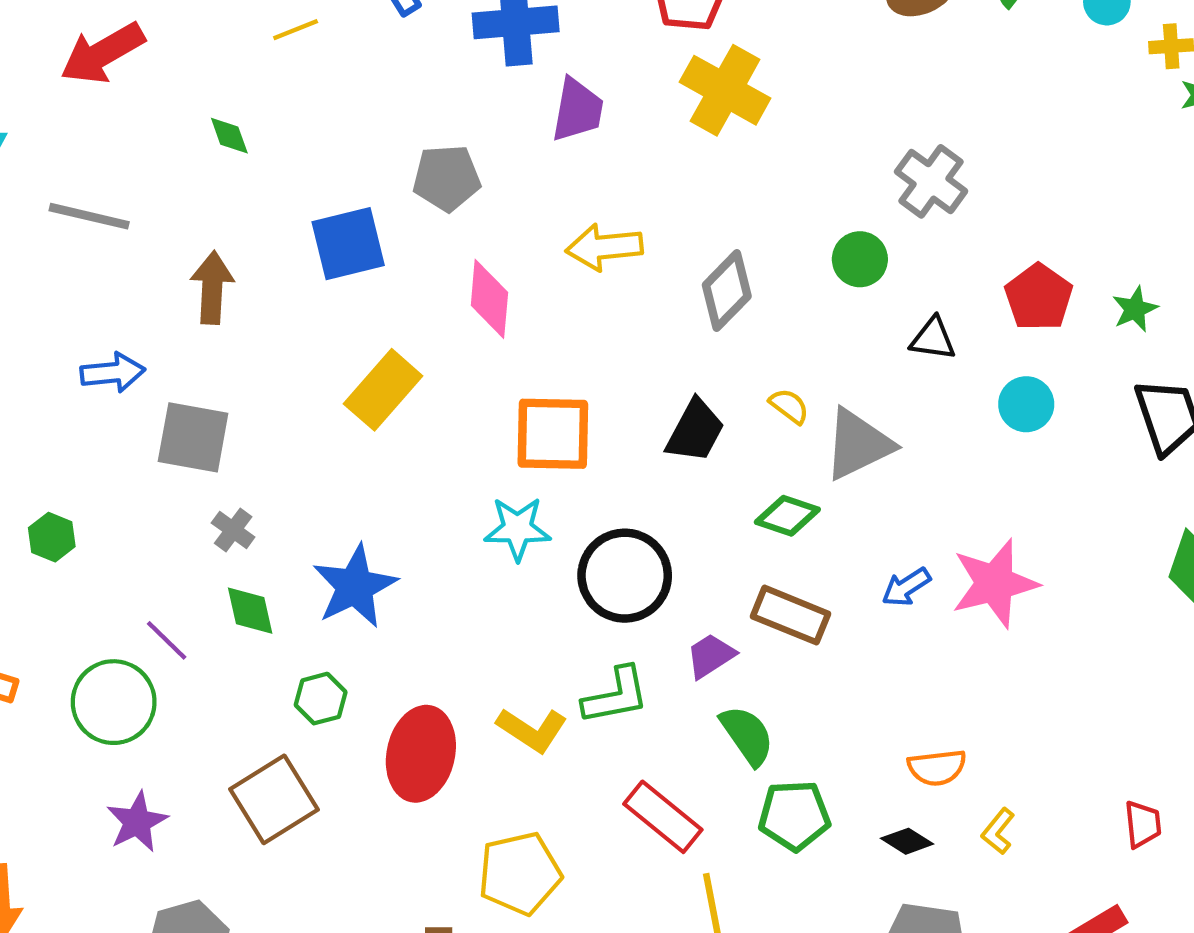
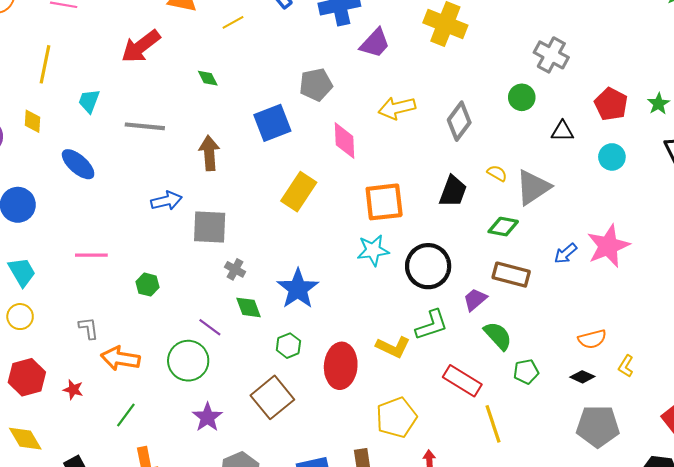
purple trapezoid: (577, 110) -> (375, 43), turned 40
green pentagon: (794, 816) -> (526, 372), size x0.7

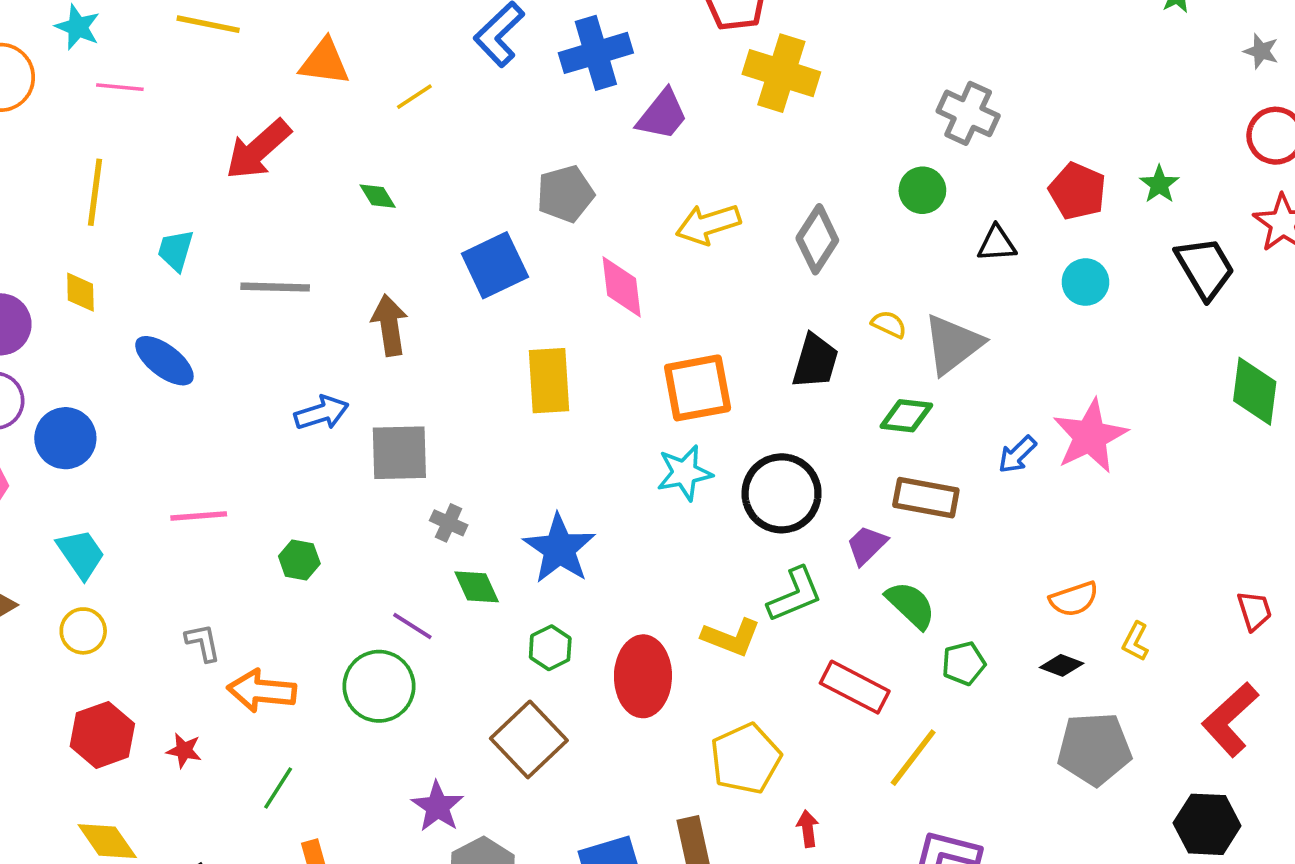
yellow rectangle: (299, 192) -> (549, 381), turned -33
purple star: (207, 417) -> (438, 807), moved
yellow line: (493, 424) -> (913, 758), turned 60

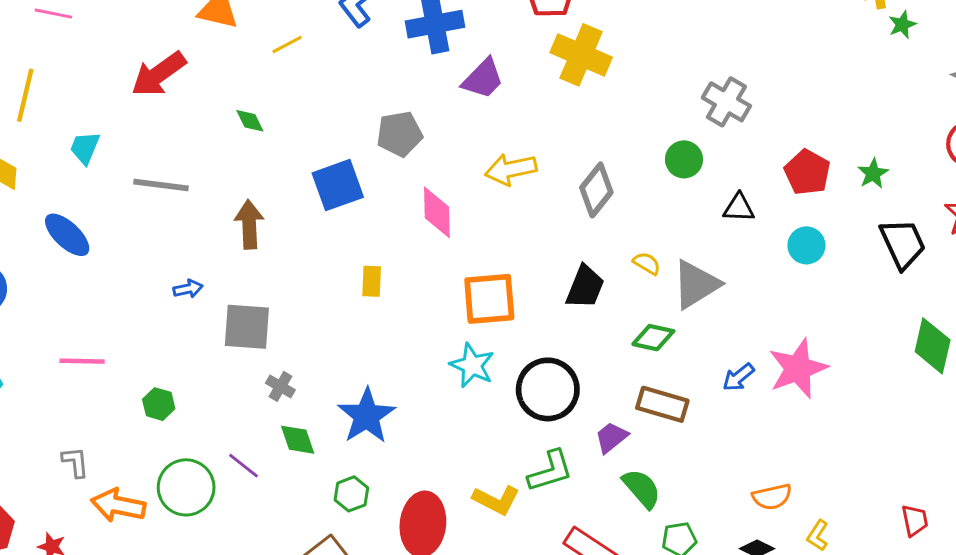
yellow rectangle: (549, 381) -> (372, 281), size x0.6
blue arrow: (322, 413) -> (188, 289), size x0.7
cyan star: (684, 473) -> (472, 365), turned 30
green circle: (379, 686) -> (186, 487), moved

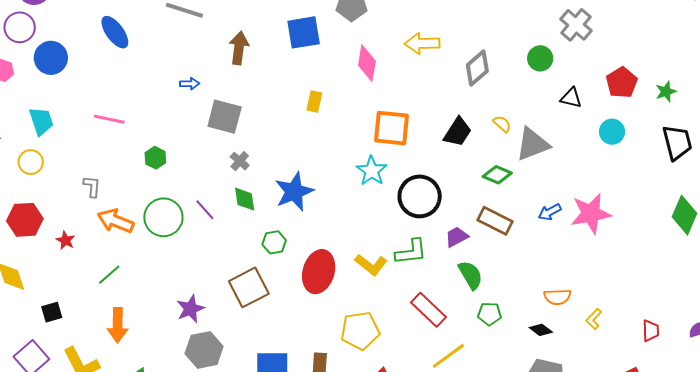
yellow L-shape: (818, 535) -> (594, 319), moved

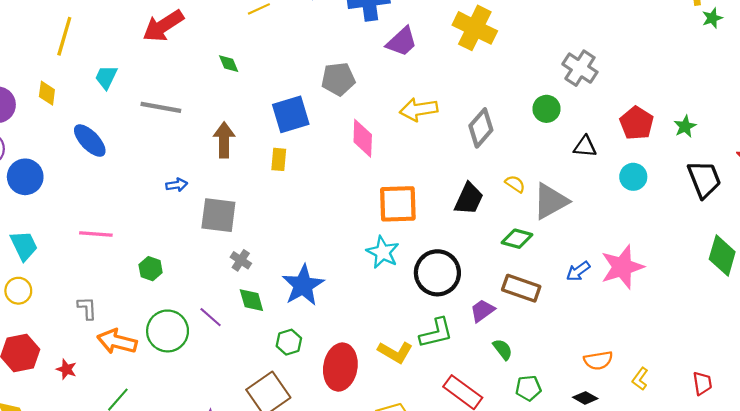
yellow rectangle: (314, 102) -> (279, 159), moved
green semicircle: (471, 275) -> (503, 349), size x0.7

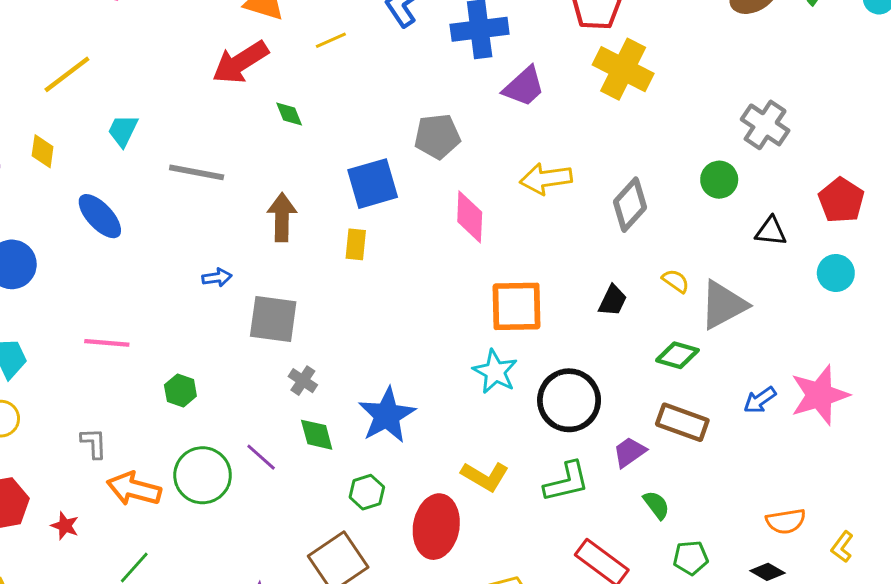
red arrow: (163, 26) -> (240, 62), moved
yellow line: (64, 36) -> (67, 74), turned 36
black trapezoid: (469, 199) -> (613, 300), size x0.7
yellow L-shape: (395, 352) -> (485, 476), moved

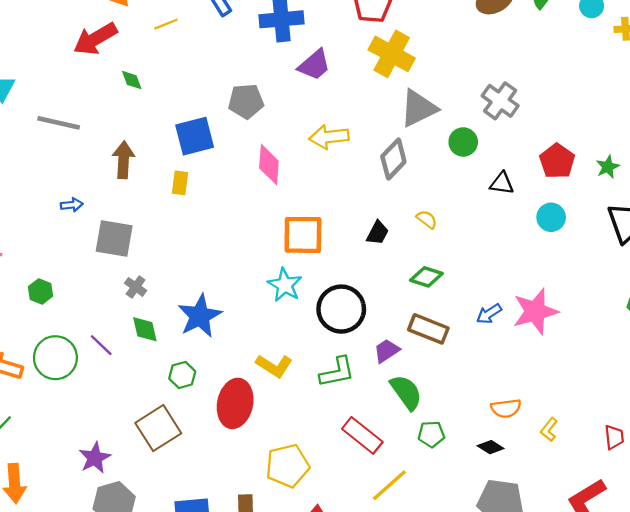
gray triangle: (723, 305) -> (418, 108), moved
green semicircle: (656, 505) -> (406, 392), size x1.6

